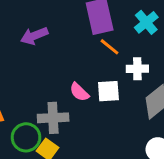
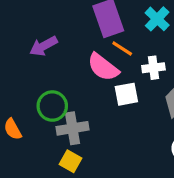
pink semicircle: (79, 92) -> (103, 67), moved, size x1.5
green circle: (26, 137) -> (52, 106), moved

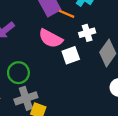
orange line: (122, 48) -> (67, 14), moved
gray cross: (73, 128) -> (26, 98), moved

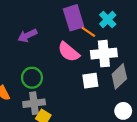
white cross: (87, 33) -> (104, 54), size x1.6
white square: (71, 55) -> (90, 81), moved

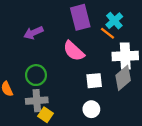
orange line: (88, 32) -> (108, 33), moved
white cross: (104, 54) -> (125, 56), moved
white circle: (123, 111) -> (91, 109), moved

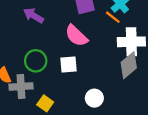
purple arrow: (33, 33) -> (34, 16), turned 54
white square: (94, 81) -> (68, 64), moved
gray cross: (37, 101) -> (21, 86), moved

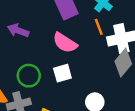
orange line: (113, 17) -> (99, 27), moved, turned 42

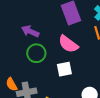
green circle: (29, 76) -> (36, 53), moved

